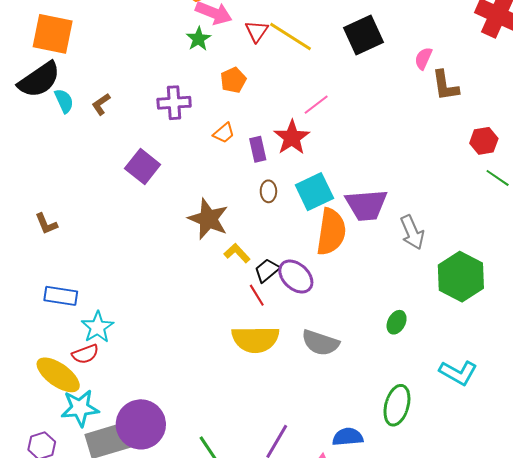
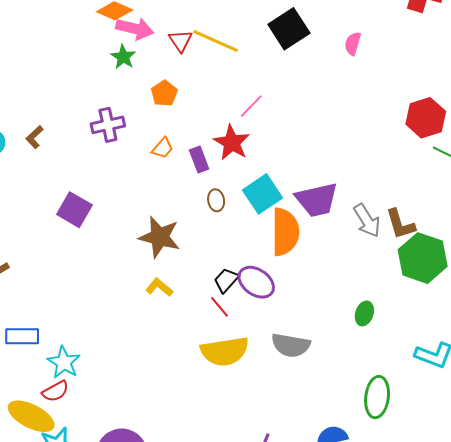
brown L-shape: (445, 86) -> (400, 224), moved
red hexagon: (484, 141) -> (426, 118), size x1.4
purple square: (143, 166) -> (74, 210), moved
yellow L-shape: (237, 253) -> (159, 287), moved

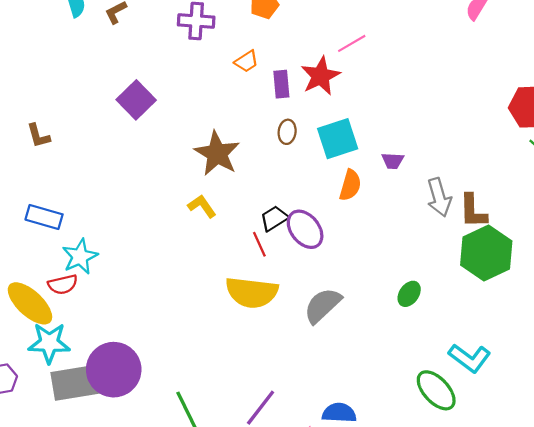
purple trapezoid: (317, 200) -> (393, 161), size x0.5
orange semicircle: (285, 232) -> (350, 185), size x0.6
gray semicircle: (291, 345) -> (323, 305), turned 111
green ellipse: (377, 397) -> (436, 390), moved, turned -66

